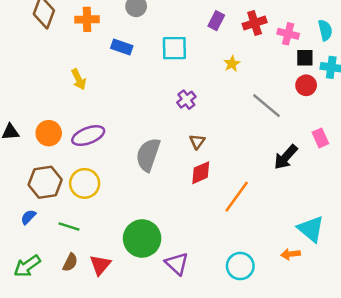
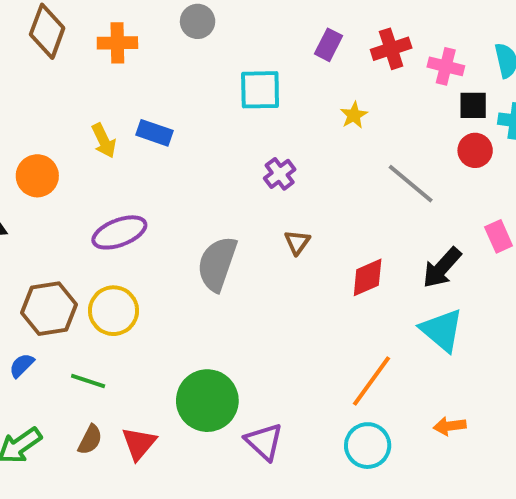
blue rectangle: (122, 47) -> (155, 133), moved
orange circle: (49, 133) -> (37, 176), moved
red diamond: (201, 173) -> (368, 277), moved
orange line: (237, 197) -> (371, 381), moved
cyan triangle: (311, 229) -> (442, 330), moved

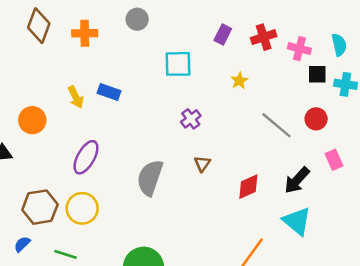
red circle: (475, 150) -> (316, 119), moved
purple ellipse: (119, 232) -> (86, 157), turned -40

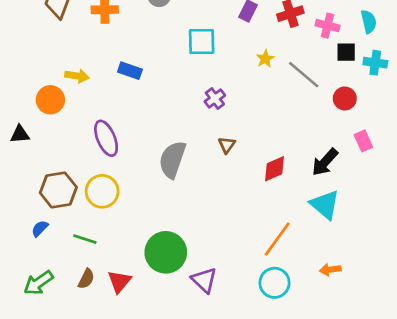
yellow arrow: (76, 97) -> (77, 76), moved, turned -55
gray line: (276, 125) -> (304, 75), moved
purple ellipse: (86, 157) -> (106, 138), turned -52

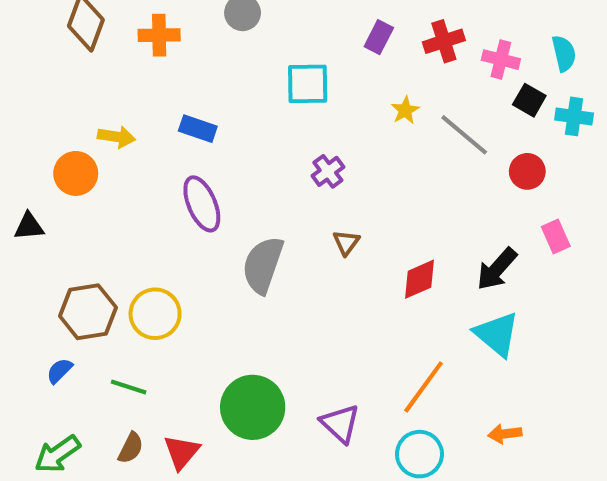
black square: (346, 52) -> (529, 100), turned 30
purple ellipse: (106, 138) -> (202, 204), moved
purple triangle: (204, 280) -> (340, 424), moved

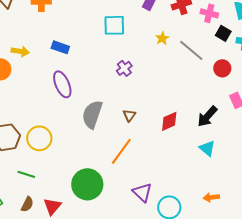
brown triangle: (346, 243) -> (129, 115), moved
cyan triangle: (497, 334) -> (207, 148), size x0.7
orange line: (424, 387) -> (121, 151), moved
purple triangle: (340, 424) -> (142, 192), moved

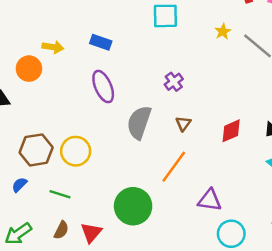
purple cross: (124, 68) -> (174, 82), moved
purple triangle: (142, 192) -> (210, 200), moved, turned -35

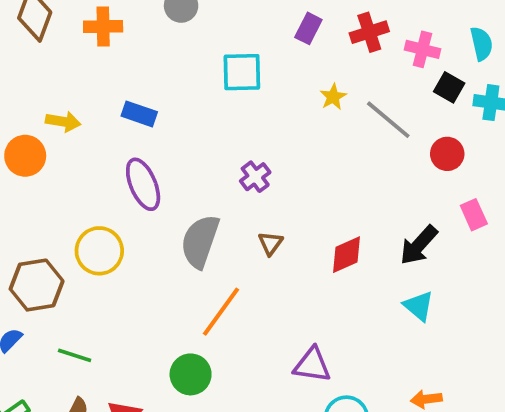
yellow circle: (76, 151) -> (99, 251), moved
orange line: (174, 167) -> (221, 312), moved
green circle: (133, 206) -> (191, 374), size x0.7

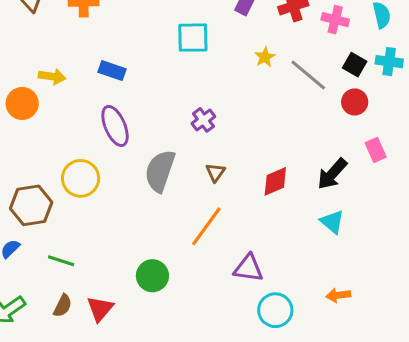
black square: (449, 87) -> (355, 65), moved
orange line: (221, 312) -> (206, 226), moved

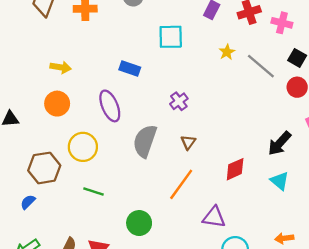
blue rectangle: (112, 71) -> (130, 68), moved
orange circle: (22, 103) -> (57, 104), moved
red diamond: (275, 181) -> (235, 169), moved
green line: (61, 261) -> (93, 191), moved

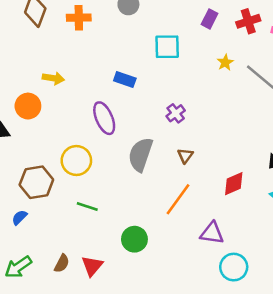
orange circle: (57, 104) -> (28, 106), moved

